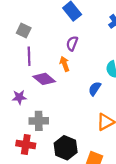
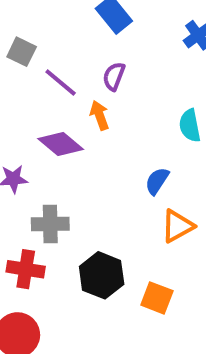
purple line: (29, 56) -> (61, 82), moved, turned -48
blue semicircle: (95, 89) -> (157, 181), moved

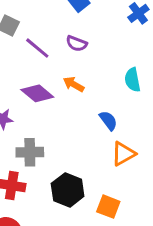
purple semicircle: (114, 76) -> (77, 44), turned -90
orange arrow: (100, 115) -> (74, 84), moved, turned -40
blue semicircle: (157, 181) -> (108, 121), turned 110

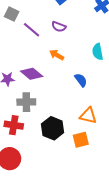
purple diamond: (37, 93) -> (32, 74), moved
orange triangle: (123, 154) -> (88, 116), moved, turned 42
orange square: (108, 207) -> (81, 140), turned -35

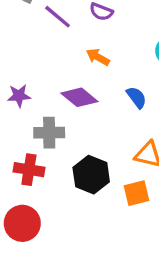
purple diamond: (32, 74) -> (79, 97), moved

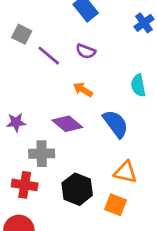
blue semicircle: (136, 97) -> (116, 124), size x1.5
orange square: (136, 193) -> (116, 205), turned 35

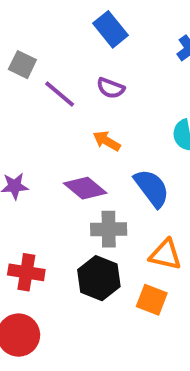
gray cross: (42, 154) -> (109, 229), moved

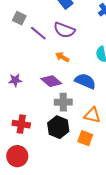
purple semicircle: (111, 88) -> (64, 30), size x1.5
blue semicircle: (152, 188) -> (85, 81), turned -30

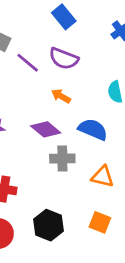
black hexagon: (58, 127) -> (48, 225), moved
orange square: (85, 138) -> (100, 222), moved

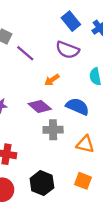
blue rectangle: (64, 17) -> (71, 21), moved
purple semicircle: (64, 59) -> (67, 50), moved
orange arrow: (61, 96) -> (52, 80), turned -64

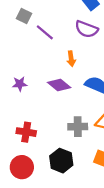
orange arrow: (52, 80) -> (71, 59), turned -64
gray cross: (53, 130) -> (78, 127), moved

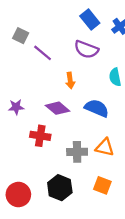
red cross: (26, 132) -> (40, 136), moved

